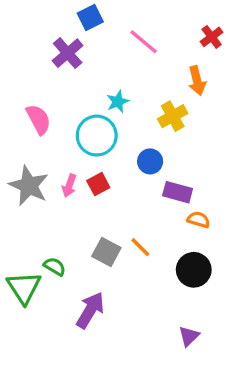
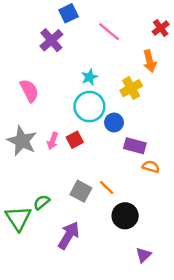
cyan circle: (97, 136) -> (89, 107), moved
green semicircle: (55, 267) -> (42, 202), turned -70
black circle: (194, 270) -> (125, 216), moved

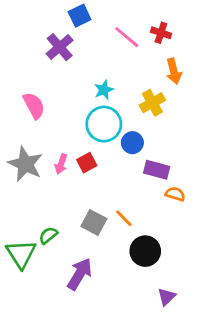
red cross: (161, 28) -> (161, 33), moved, turned -35

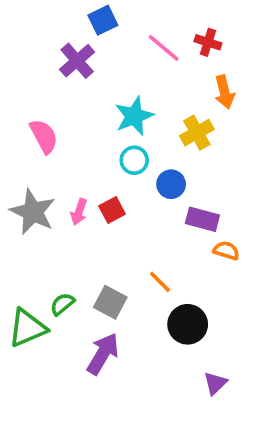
cyan star: (104, 90) -> (134, 116), size x1.5
cyan circle: (104, 124) -> (134, 160), size x0.6
gray square: (94, 223) -> (110, 302), moved
green triangle: (21, 254) -> (27, 328), turned 40

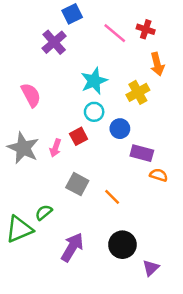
red square: (112, 210) -> (79, 136), moved
gray square: (110, 302) -> (77, 184), moved
black circle: (188, 324) -> (122, 245), moved

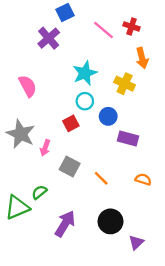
yellow cross: (138, 92) -> (125, 84), turned -36
pink arrow: (55, 148) -> (45, 148), moved
orange semicircle: (159, 175) -> (143, 179), moved

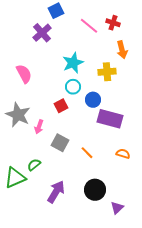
yellow cross: (125, 84) -> (107, 72), turned -30
purple rectangle: (128, 139) -> (110, 119), size x1.4

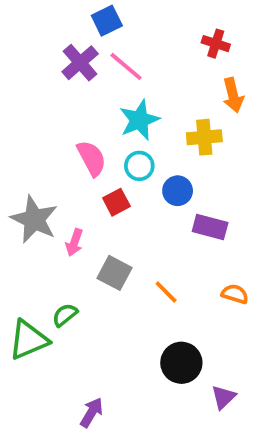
pink line: (89, 26) -> (126, 66), moved
pink semicircle: (24, 74) -> (92, 158), moved
purple rectangle: (110, 119) -> (210, 227), size x0.7
purple arrow: (56, 192) -> (92, 412), moved, size x0.7

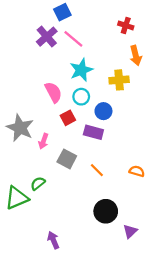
purple rectangle: (210, 227) -> (93, 132), moved
purple arrow: (92, 412) -> (53, 240), turned -54

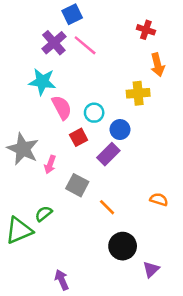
cyan star: (81, 70) -> (42, 82), moved, turned 30
purple rectangle: (93, 132) -> (108, 154), turned -60
orange line: (97, 170) -> (107, 207), moved

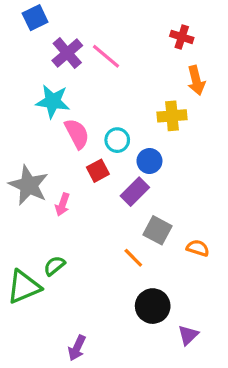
blue square: (72, 14) -> (35, 18), moved
gray square: (77, 185) -> (158, 230), moved
purple arrow: (62, 280) -> (77, 348), turned -132

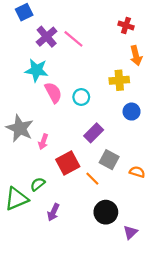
blue circle: (149, 161) -> (132, 112), moved
red square: (98, 171) -> (68, 163), moved, size x1.5
purple arrow: (77, 348) -> (53, 212), moved

